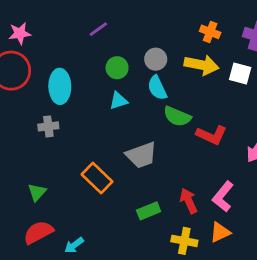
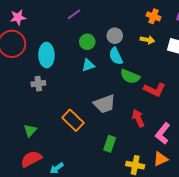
yellow arrow: (201, 65) -> (147, 40), size x0.6
red arrow: (189, 201) -> (138, 118), moved
green rectangle: (149, 211) -> (110, 144), turned -49

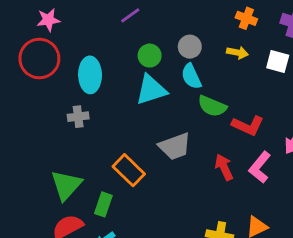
cyan triangle: (88, 65) -> (151, 90), size x1.6
green triangle: (30, 130) -> (66, 185), size x1.6
pink L-shape: (163, 134) -> (260, 167), moved
green rectangle: (110, 144) -> (103, 204), moved

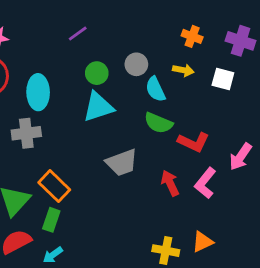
cyan semicircle: (191, 76) -> (155, 89), moved
gray cross: (78, 117) -> (26, 133), size x1.4
orange rectangle: (129, 170) -> (54, 186), moved

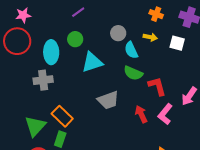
green circle: (97, 73) -> (75, 39), moved
red L-shape: (194, 142) -> (157, 86), turned -130

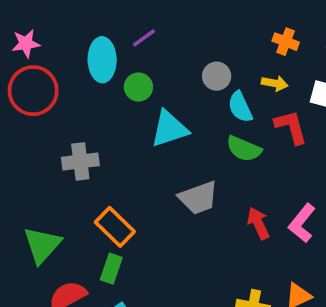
pink star: (23, 15) -> (26, 43), moved
cyan ellipse: (51, 52) -> (102, 60), moved
red L-shape: (157, 86) -> (291, 127), moved
green triangle: (35, 126) -> (42, 245), moved

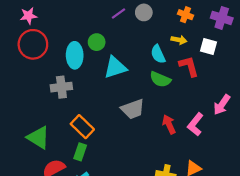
purple line: (144, 38) -> (119, 14), moved
cyan ellipse: (102, 60) -> (75, 55), moved
gray circle: (217, 76) -> (144, 12), moved
green triangle: (42, 245) -> (38, 138), turned -40

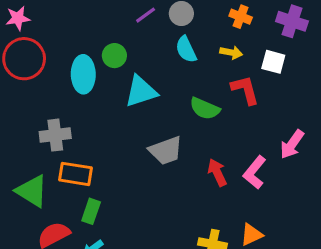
cyan semicircle: (158, 54) -> (186, 49), moved
gray cross: (61, 87) -> (55, 135), moved
orange rectangle: (82, 127) -> (75, 174), moved, turned -35

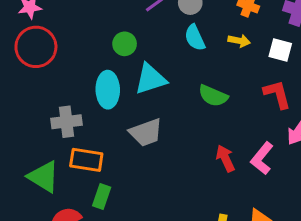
cyan ellipse: (83, 74) -> (108, 90), moved
red L-shape: (245, 90) -> (277, 94), moved
gray trapezoid: (166, 151) -> (146, 132), moved

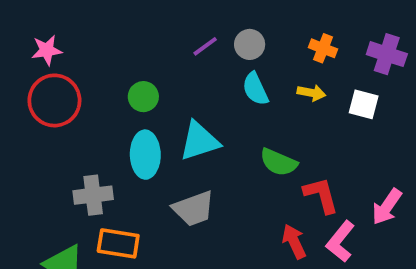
green circle: (125, 44) -> (143, 97), moved
red L-shape: (277, 94) -> (321, 195), moved

